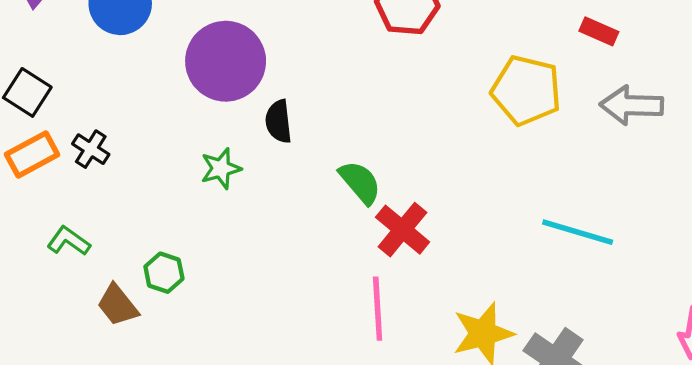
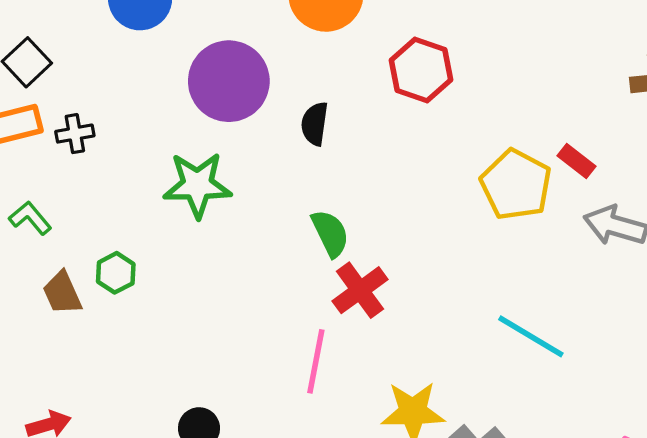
red rectangle: (599, 31) -> (576, 161), moved
black semicircle: (278, 121) -> (315, 124), moved
black cross: (91, 149) -> (75, 134), turned 33
green star: (221, 168) -> (197, 185), size x1.6

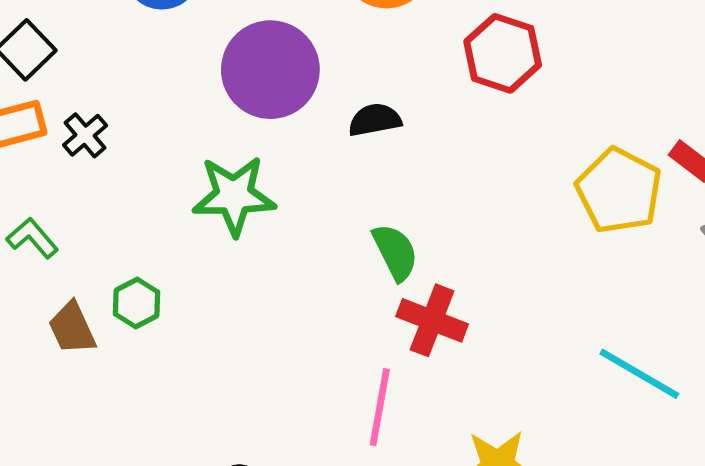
black semicircle: (315, 124) -> (375, 120), turned 72
black cross: (75, 134) -> (85, 135), turned -30
red cross: (360, 290) -> (432, 320), turned -32

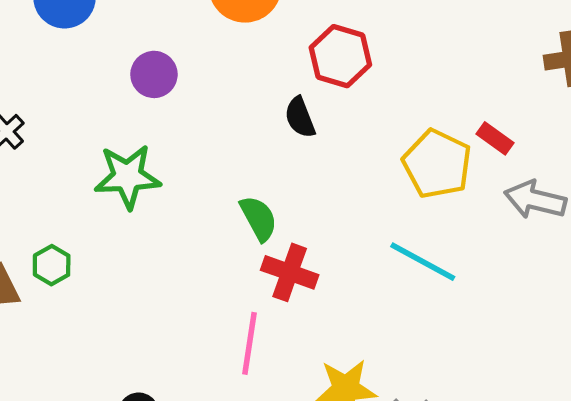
purple circle: (270, 70) -> (154, 74), size x0.6
black semicircle: (375, 120) -> (300, 117), moved, turned -99
cyan line: (639, 374) -> (423, 262), moved

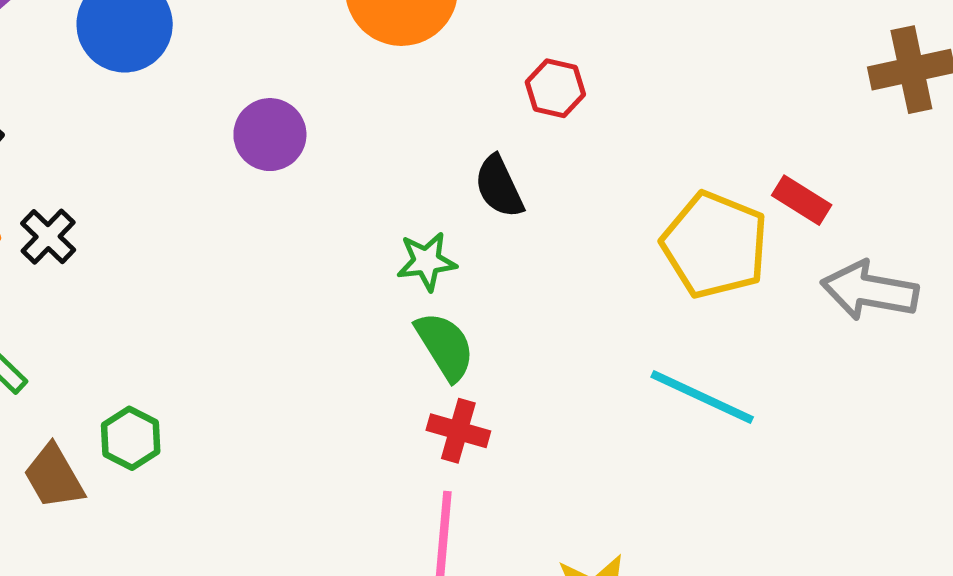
red hexagon: (340, 56) -> (555, 88), size x0.6
green star: (127, 177) -> (427, 261), moved, size x0.6
red cross: (290, 272) -> (458, 431), moved, size x0.7

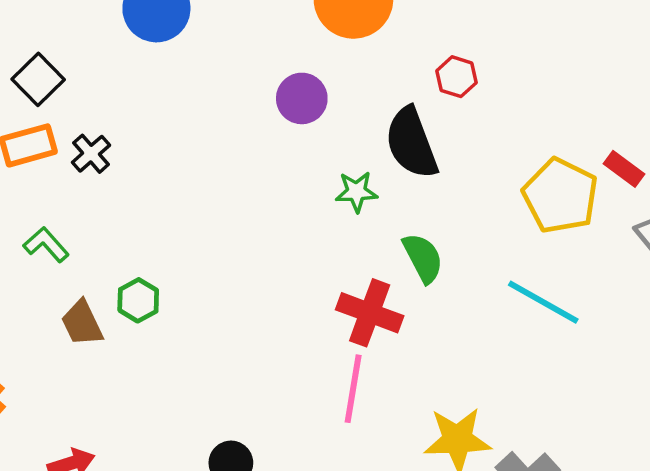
purple circle: (270, 135) -> (302, 98), moved
black semicircle: (499, 187) -> (411, 143), size x1.6
green semicircle: (445, 346) -> (423, 258), moved
red cross: (458, 431) -> (370, 313), size x1.5

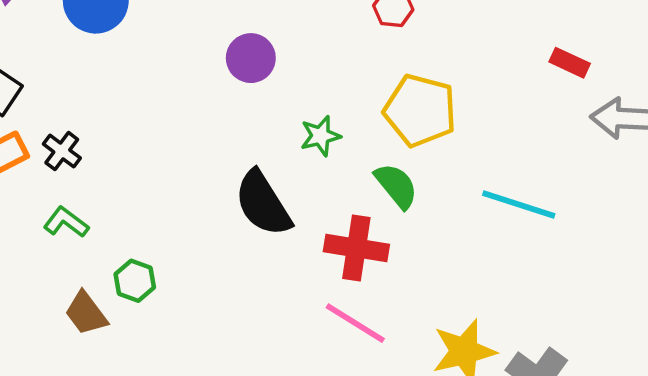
black semicircle: (411, 143) -> (263, 203), moved
yellow pentagon: (560, 196) -> (420, 110), moved
green L-shape: (46, 245) -> (66, 222), moved
pink line: (353, 389) -> (355, 323), turned -56

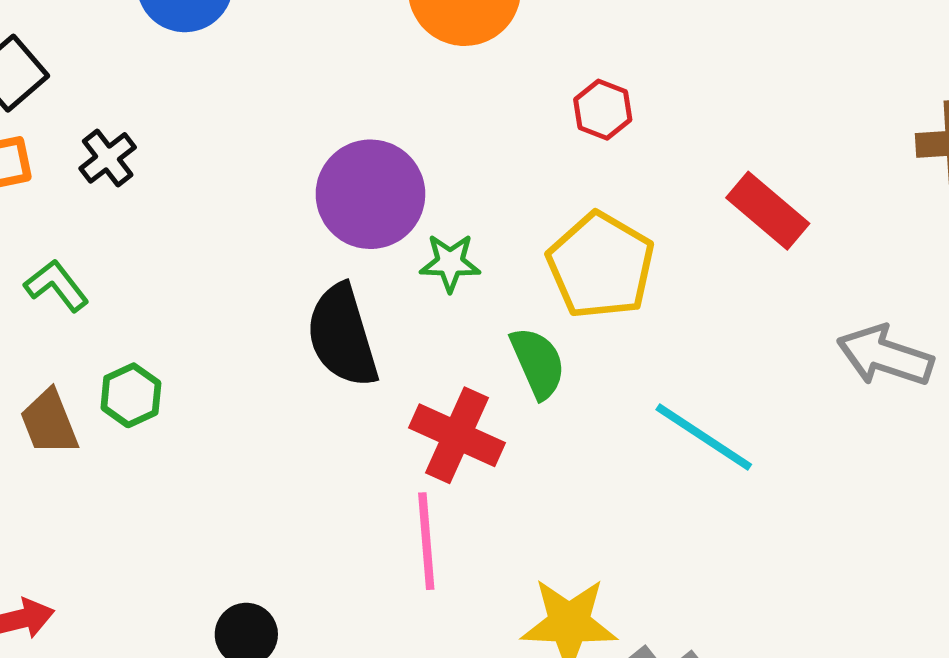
purple circle: (251, 58) -> (370, 194), moved, size x1.5
red rectangle: (570, 63) -> (768, 211), moved, size x1.4
black cross: (62, 151) -> (108, 158), moved
pink line: (355, 323) -> (426, 541), turned 38

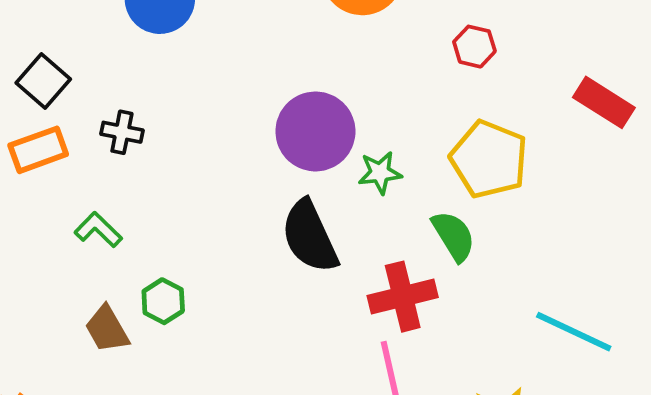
black cross: (108, 158) -> (122, 132), turned -33
red cross: (457, 435) -> (403, 297), turned -30
cyan line: (704, 437) -> (574, 332), moved

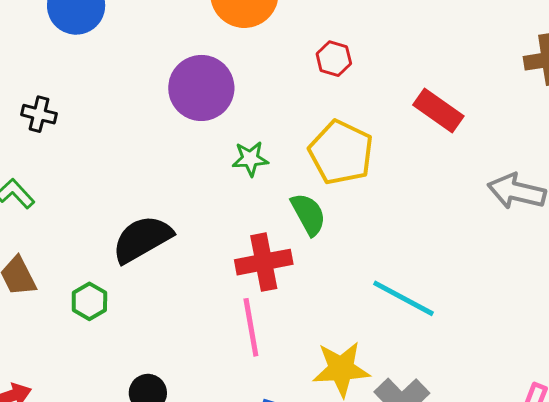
purple circle: (315, 131) -> (201, 88), moved
black semicircle: (310, 237) -> (142, 239), moved, turned 82
green hexagon: (163, 301) -> (89, 301), moved

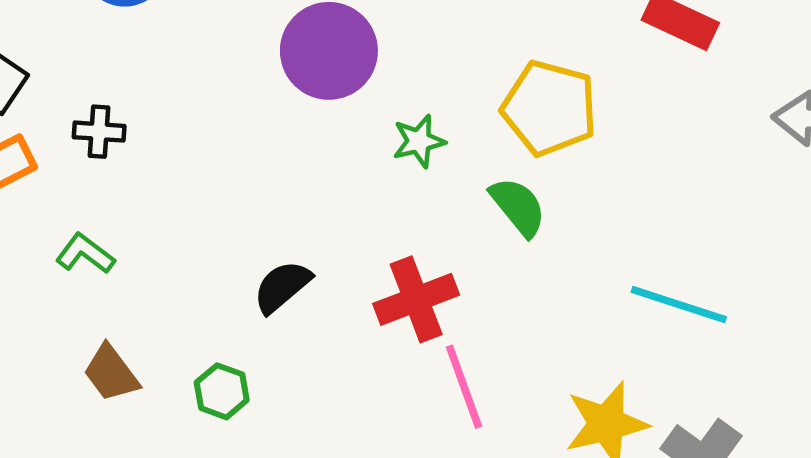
black semicircle: (142, 239) -> (282, 287), size x0.7
red cross: (264, 262) -> (416, 299), moved

